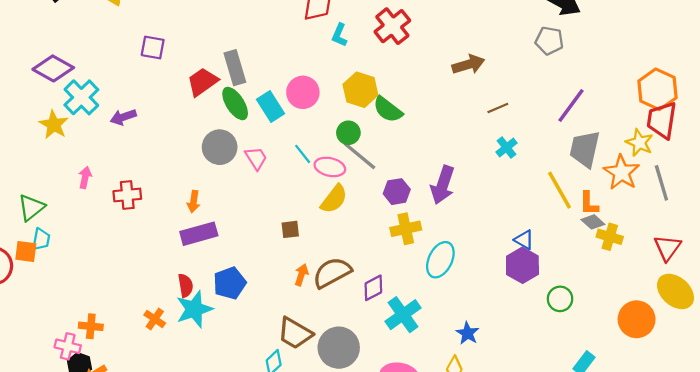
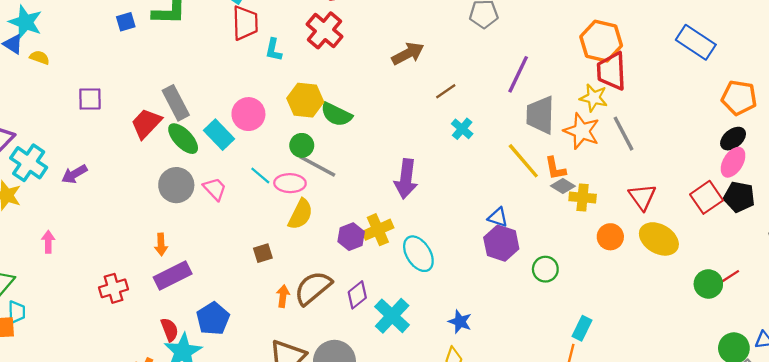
purple hexagon: (397, 192) -> (351, 237), moved
red cross: (127, 195) -> (114, 288), moved
cyan ellipse: (440, 260) -> (418, 254), turned -48
orange circle: (637, 319) -> (610, 237), moved, size x0.7

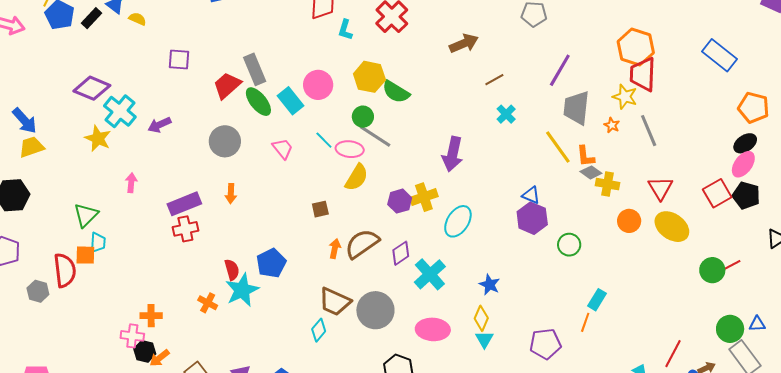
orange star: (582, 131) -> (612, 125), size x0.5
gray circle: (176, 185) -> (225, 141), moved
cyan ellipse: (418, 254) -> (458, 221), turned 60
purple rectangle: (173, 275) -> (184, 204), moved

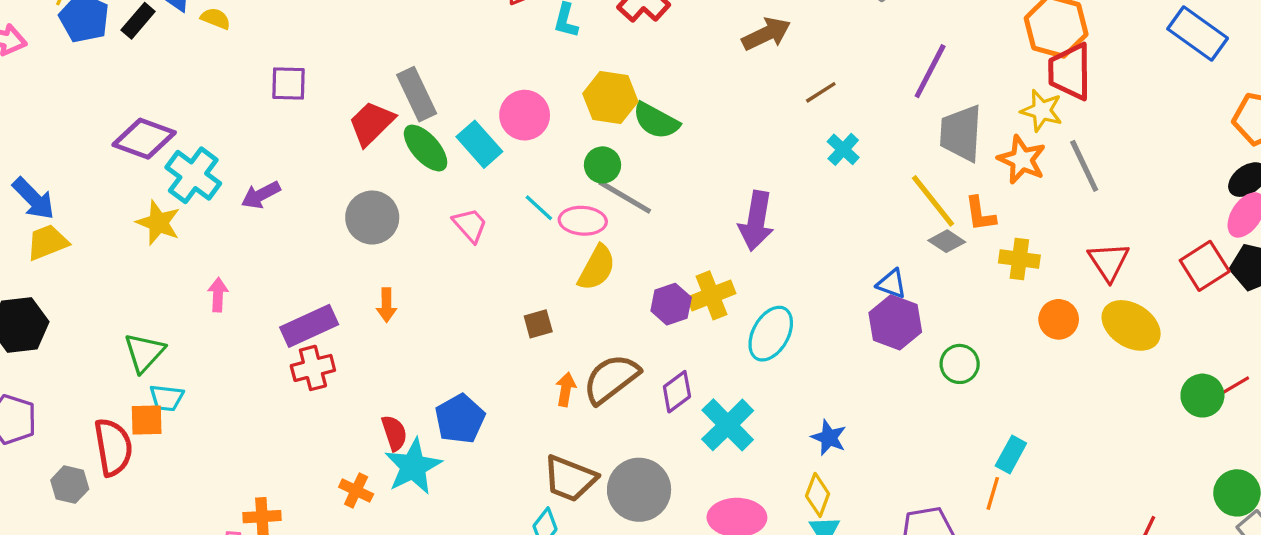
orange star: (612, 125) -> (1022, 160), size x1.8
gray diamond: (591, 172) -> (947, 241), moved
cyan trapezoid: (98, 243) -> (167, 398), turned 95

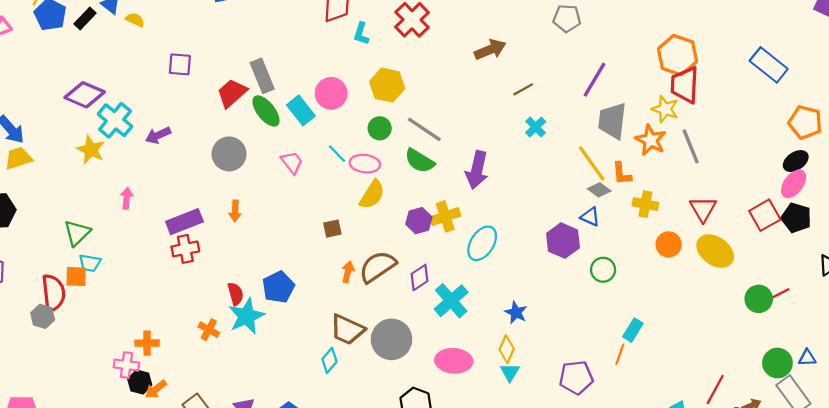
green semicircle: (656, 121) -> (420, 161), moved
gray line: (625, 197) -> (424, 129), moved
blue triangle: (892, 284) -> (590, 217), moved
gray hexagon: (70, 485) -> (43, 316), moved

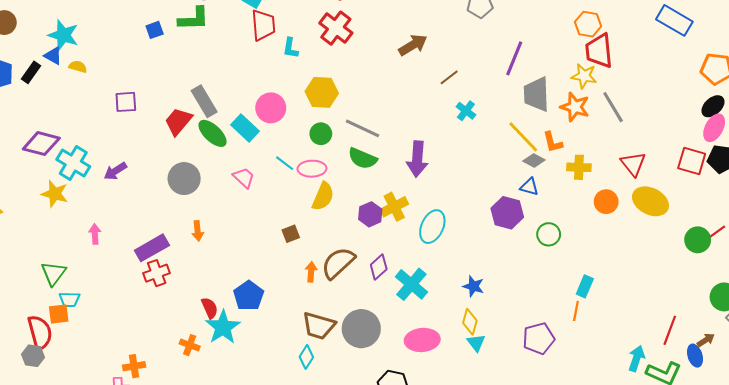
orange hexagon: (677, 55) -> (588, 24), size x0.7
red square: (765, 215) -> (692, 161), turned -36

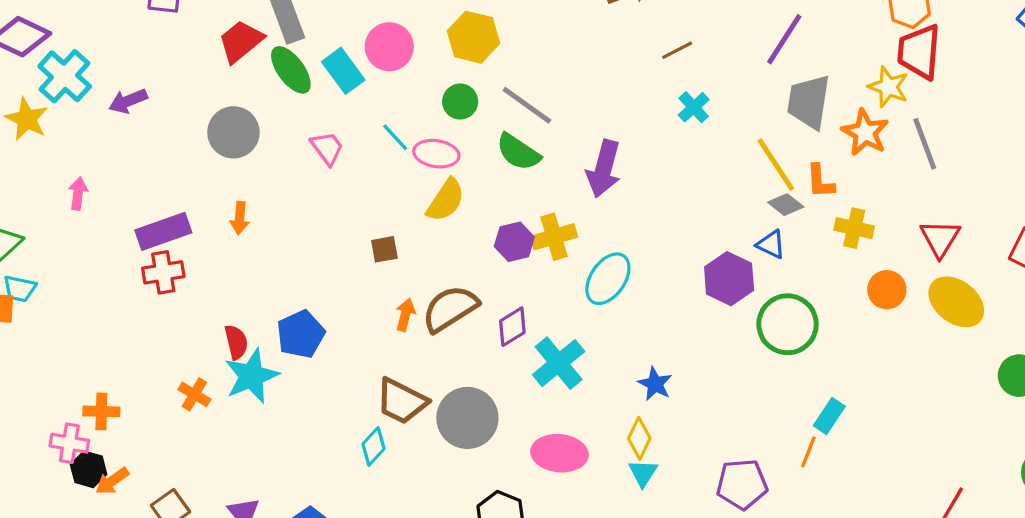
green circle: (549, 234) -> (788, 324), size x1.6

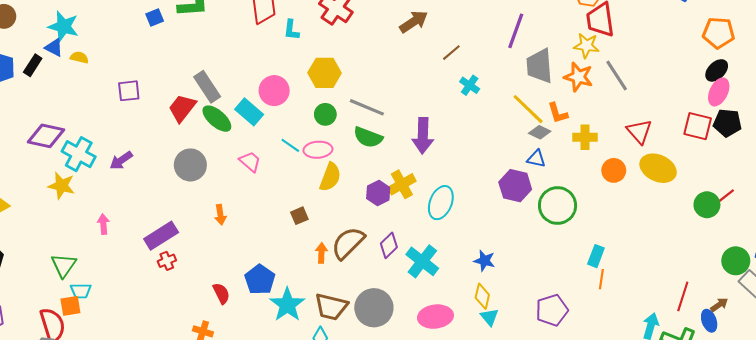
orange arrow: (240, 218) -> (220, 215), moved
red cross: (163, 272) -> (167, 261), size x0.7
cyan star: (252, 376) -> (287, 305), moved
orange line: (808, 452) -> (601, 279), moved

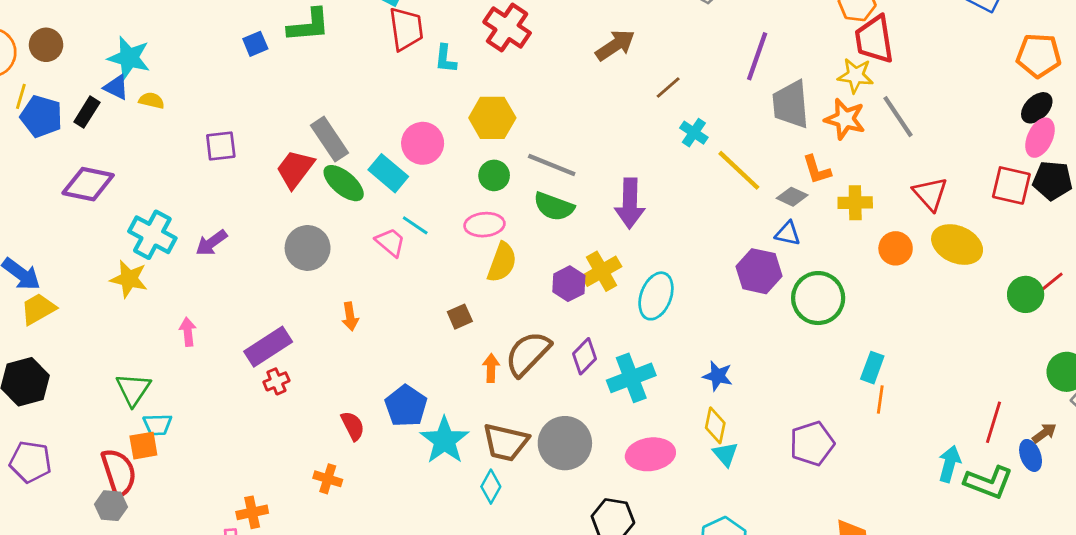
yellow line: (528, 109) -> (739, 170), moved
purple diamond: (46, 136) -> (88, 184), moved
cyan line: (290, 145) -> (415, 225), moved
cyan cross: (422, 261) -> (631, 378), turned 32

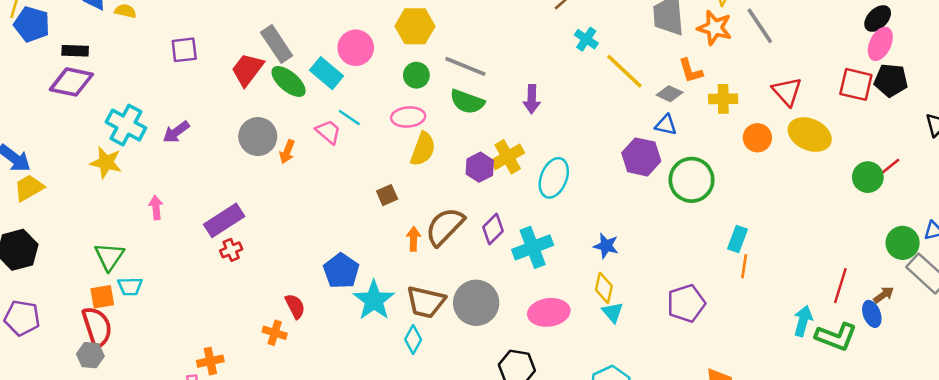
black rectangle: (87, 112) -> (75, 51), moved, turned 60
purple arrow: (630, 203) -> (532, 99), size x0.7
orange arrow: (350, 316) -> (287, 152), moved, turned 30
red semicircle: (353, 426) -> (295, 306), moved
orange square: (143, 446) -> (102, 297), moved

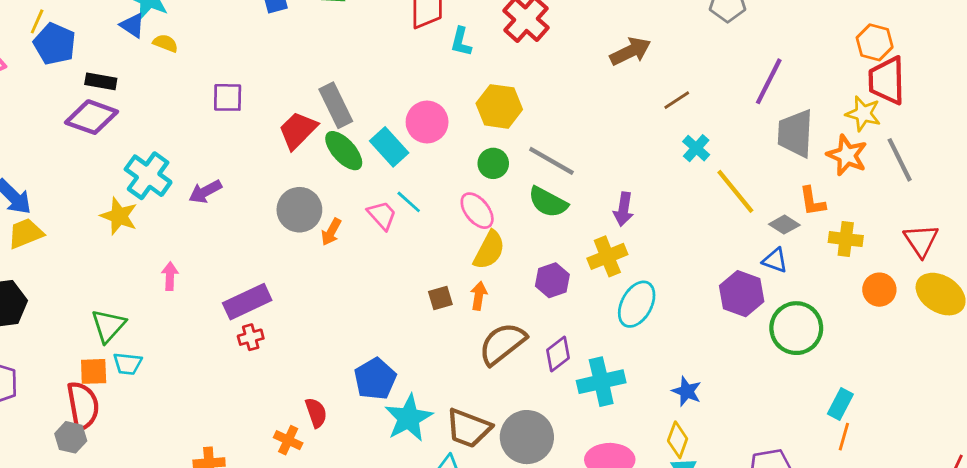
pink ellipse: (408, 117) -> (477, 211), turned 48
yellow cross: (508, 157) -> (607, 256), moved
orange arrow: (414, 239) -> (479, 296), moved

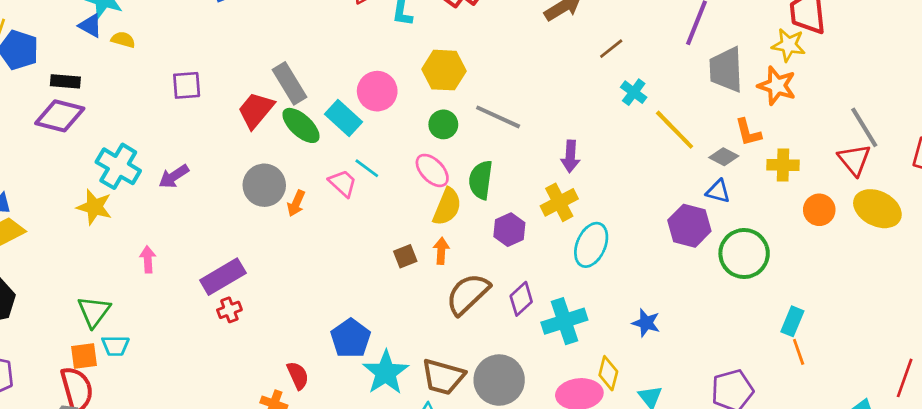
gray line: (900, 160) -> (864, 127), moved
green semicircle: (548, 202) -> (481, 180), moved, turned 75
orange line: (844, 437) -> (799, 352), turned -30
yellow diamond: (678, 440) -> (608, 373), moved

